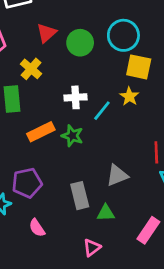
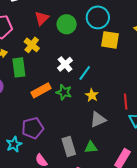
yellow star: (129, 96) -> (92, 95), moved
white cross: (75, 97) -> (65, 64), turned -35
gray rectangle: (80, 196) -> (69, 146), moved

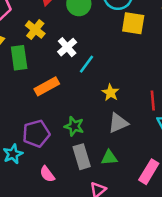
white cross: (65, 64) -> (67, 47), moved
cyan line: (85, 73) -> (87, 64), moved
green star: (64, 92) -> (74, 126), moved

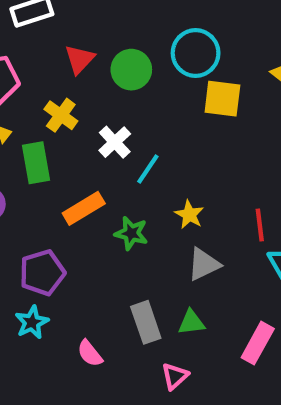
green star: (74, 126) -> (131, 233), moved
purple pentagon: (36, 134) -> (42, 273), moved

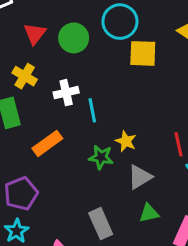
white cross: (115, 142) -> (66, 93), turned 35
cyan line: (148, 169) -> (92, 110), turned -40
green star: (131, 233) -> (101, 157), moved
green triangle: (191, 322) -> (149, 213), moved

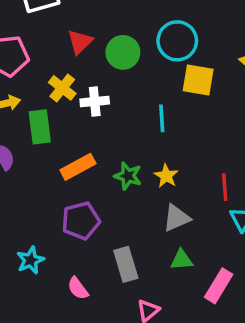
white cross: (66, 93) -> (95, 102), moved
cyan line: (92, 110) -> (162, 118), moved
green star: (101, 157) -> (128, 176), moved
purple pentagon: (21, 194) -> (81, 221), moved

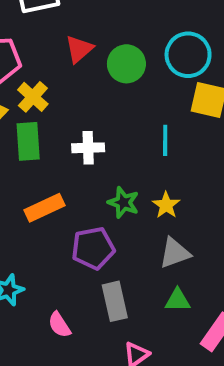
yellow cross: (62, 88) -> (33, 97), moved
white cross: (95, 102) -> (88, 148), moved
orange rectangle: (78, 167) -> (45, 208), moved
purple pentagon: (81, 221) -> (93, 248), moved

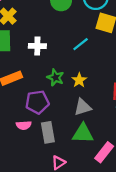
cyan line: (165, 140) -> (81, 44), turned 49
green triangle: (177, 300) -> (83, 133), size x1.5
pink semicircle: (59, 325) -> (24, 125), moved, turned -64

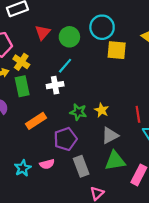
cyan line: (81, 44) -> (65, 66), moved
pink semicircle: (24, 125) -> (47, 164), moved

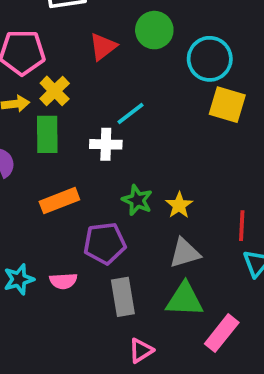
green circle: (69, 37) -> (154, 30), moved

